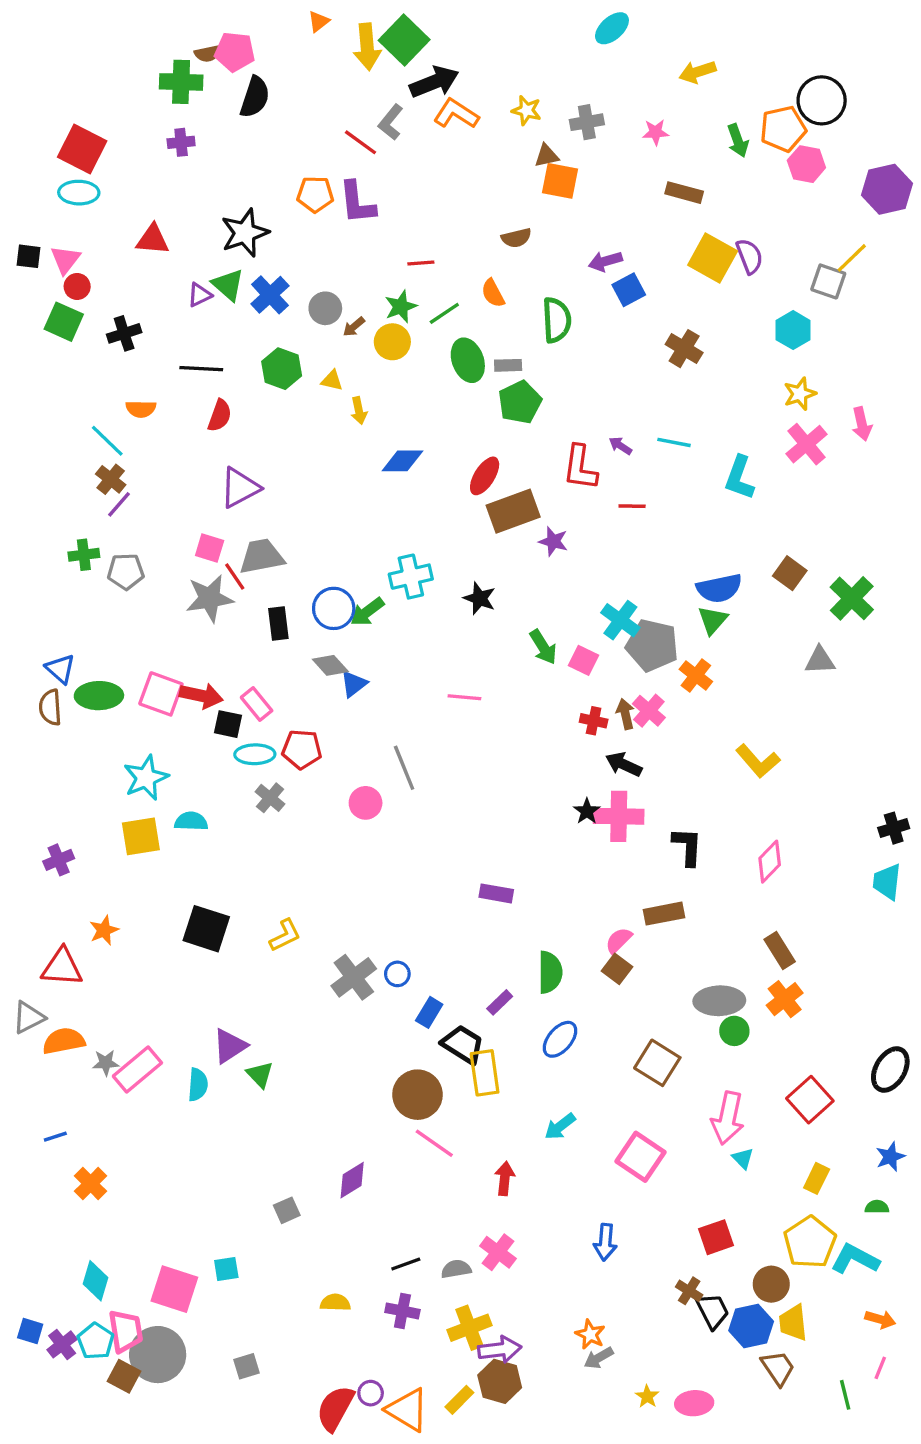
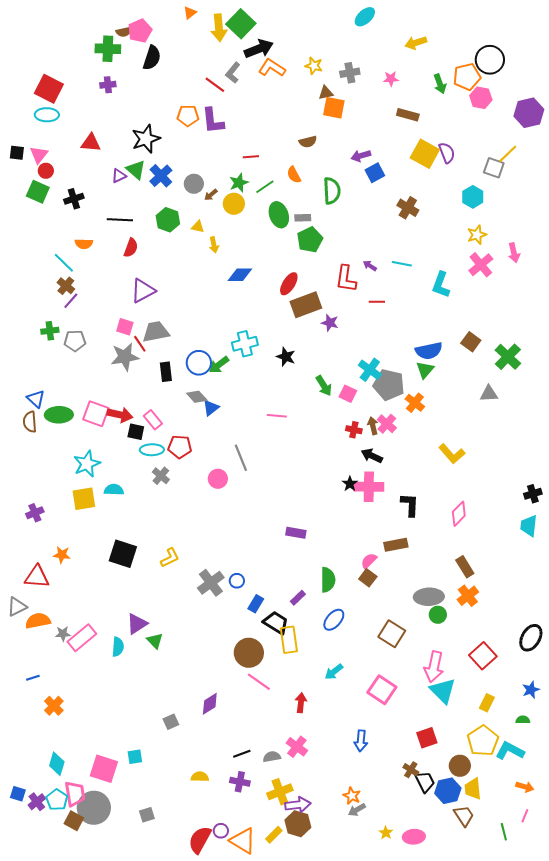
pink pentagon: (235, 52) -> (140, 31), turned -30
orange star: (104, 930) -> (62, 555), turned 30
cyan triangle: (743, 1158) -> (443, 691), size x2.0

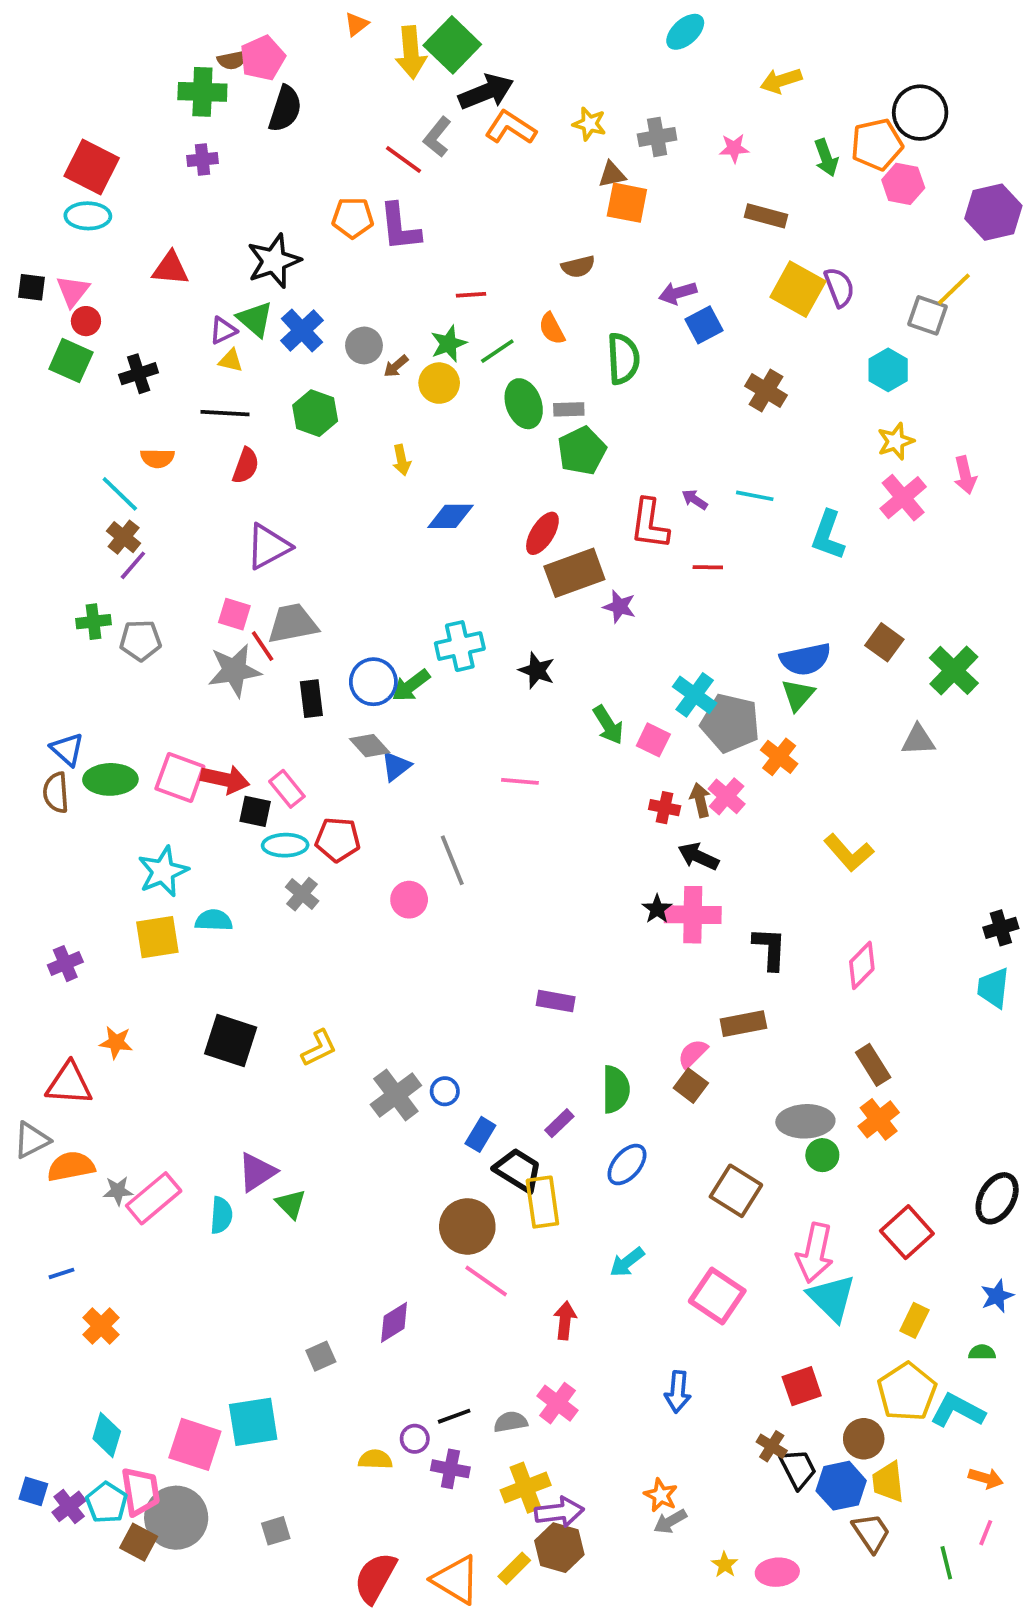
yellow triangle: (198, 227) -> (231, 361), moved
cyan square: (135, 757) -> (253, 1422), size x1.8
purple circle: (221, 831) -> (415, 1439), moved

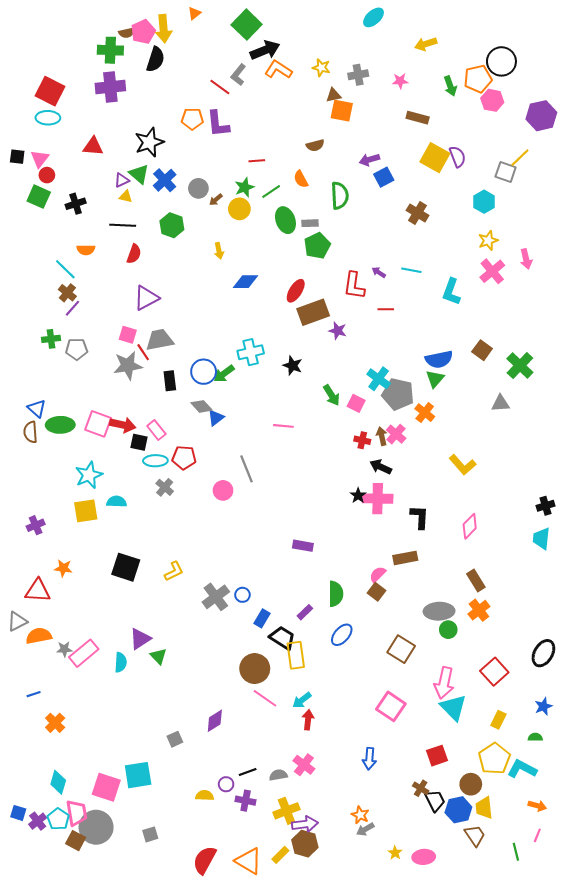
yellow arrow: (411, 52) -> (164, 29), moved
purple cross: (202, 160) -> (110, 87), size x1.8
cyan arrow: (627, 1262) -> (302, 700), moved

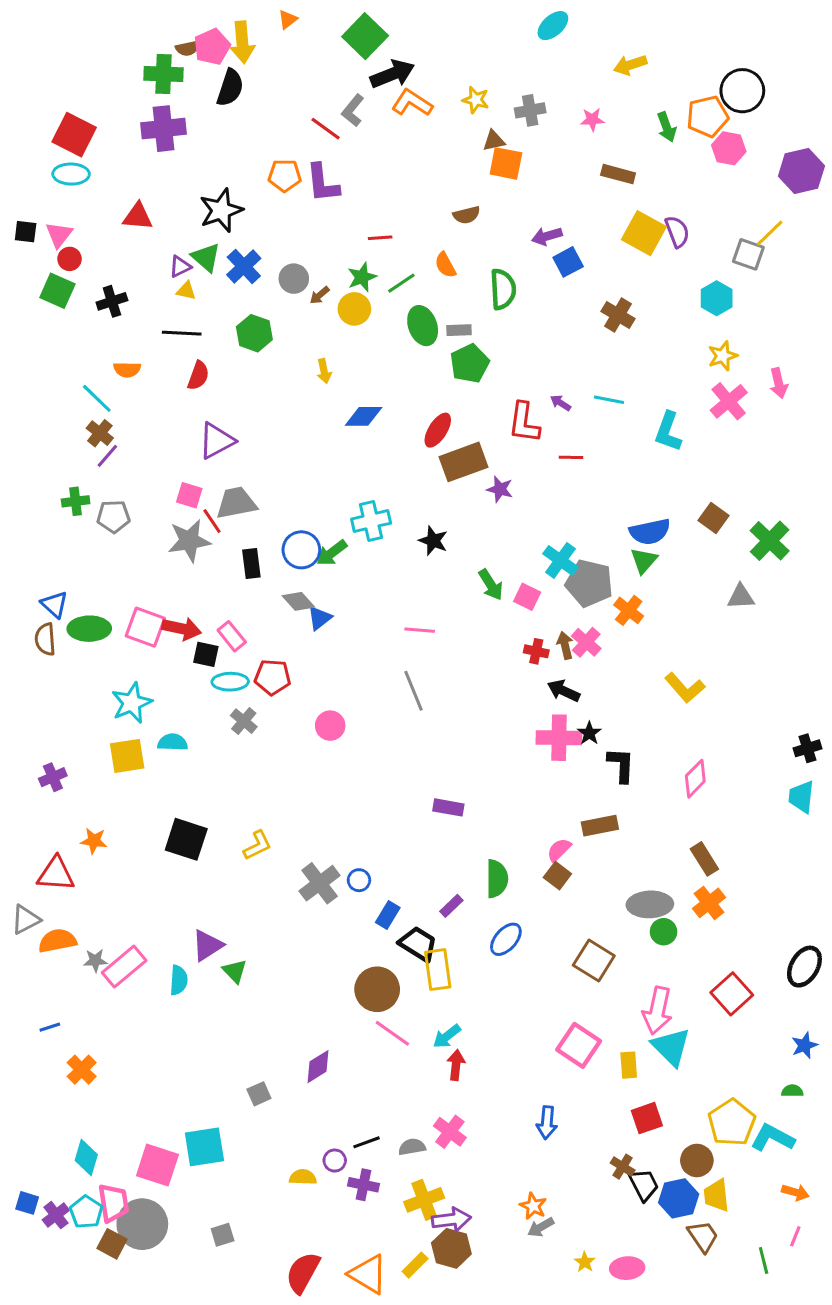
gray line: (247, 469) -> (413, 691), moved
black star: (358, 496) -> (589, 733), moved
yellow rectangle: (498, 720) -> (629, 1065), moved, turned -30

